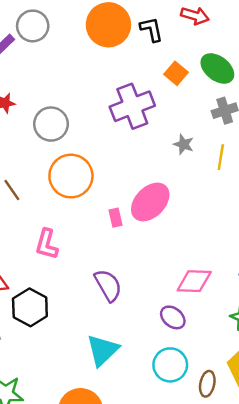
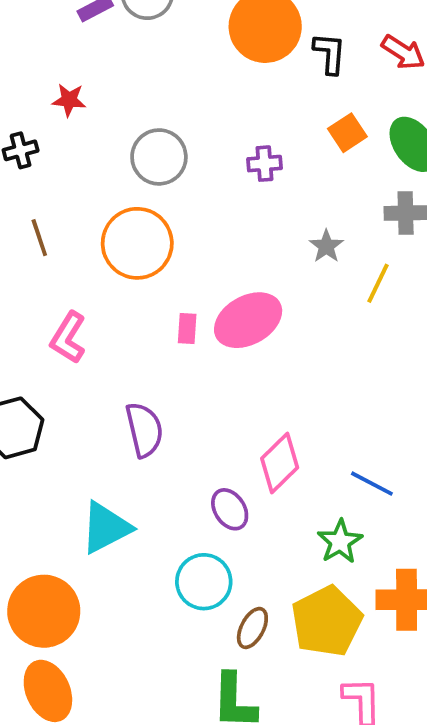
purple cross: (132, 106) -> (265, 164), size x0.5
gray circle: (51, 124) -> (159, 157), moved
pink diamond: (194, 281) -> (280, 463), turned -63

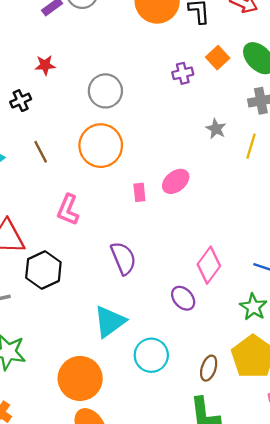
purple cross: (265, 164) -> (183, 73), moved
pink ellipse: (248, 320) -> (176, 181), size x0.7
cyan circle: (204, 582) -> (151, 355), moved

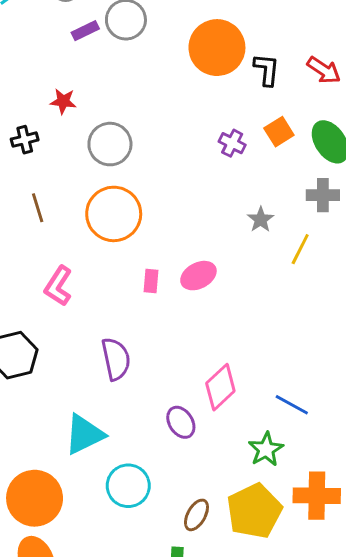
purple cross: (183, 73) -> (232, 143), turned 30
gray circle: (105, 91) -> (110, 144), moved

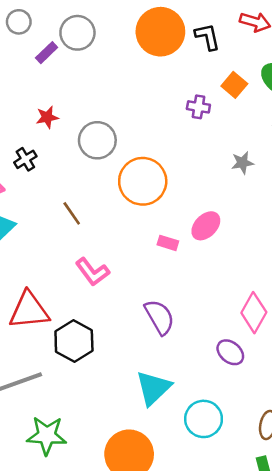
brown line: (38, 208) -> (72, 213), moved
orange circle: (114, 214) -> (143, 181), moved
gray star: (261, 219) -> (242, 163), turned -30
pink rectangle: (151, 281) -> (168, 243), turned -60
pink L-shape: (58, 286) -> (92, 272), turned -52

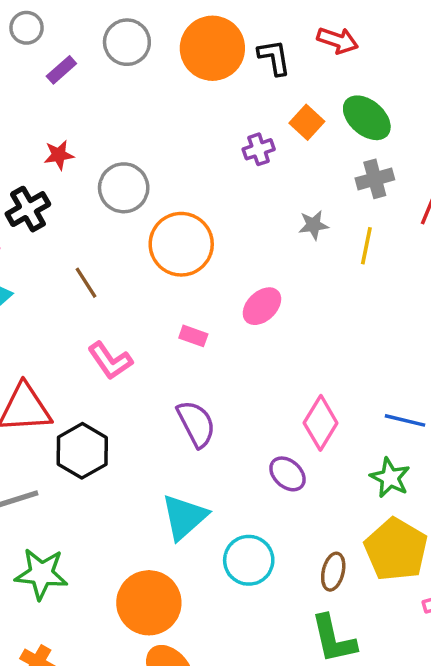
gray circle: (77, 33) -> (127, 42), moved
purple cross: (198, 107) -> (259, 149), turned -30
black cross: (25, 159) -> (28, 209), size x1.4
pink rectangle: (168, 243) -> (193, 336), moved

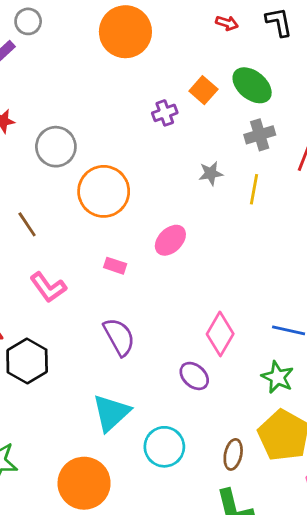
red arrow: (338, 40) -> (227, 23), size x0.7
gray circle: (127, 42) -> (28, 21), moved, size x0.7
black L-shape: (274, 57) -> (279, 22), moved

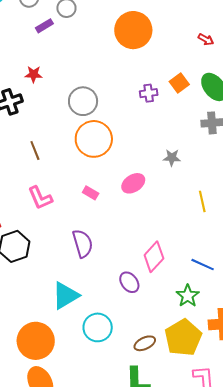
gray circle: (56, 147) -> (83, 101), moved
gray star: (211, 173) -> (172, 158), moved
yellow line: (254, 189) -> (202, 201), moved, turned -35
brown ellipse: (233, 454) -> (145, 343), turned 40

